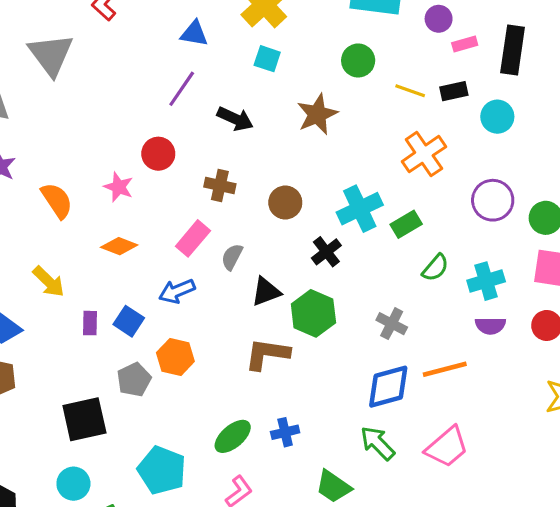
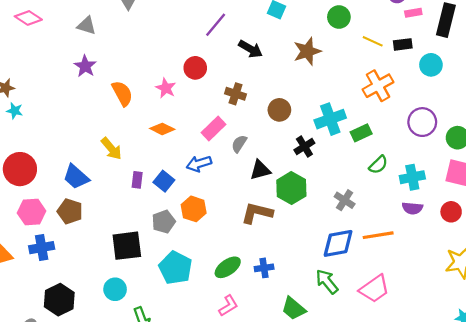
cyan pentagon: (162, 470) -> (175, 268), moved

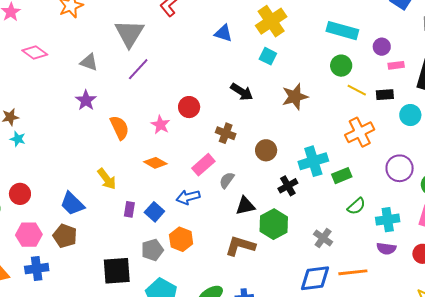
green circle: (339, 17) -> (341, 66), moved
purple line: (216, 25) -> (138, 69), moved
red circle: (20, 169) -> (20, 194), size x0.7

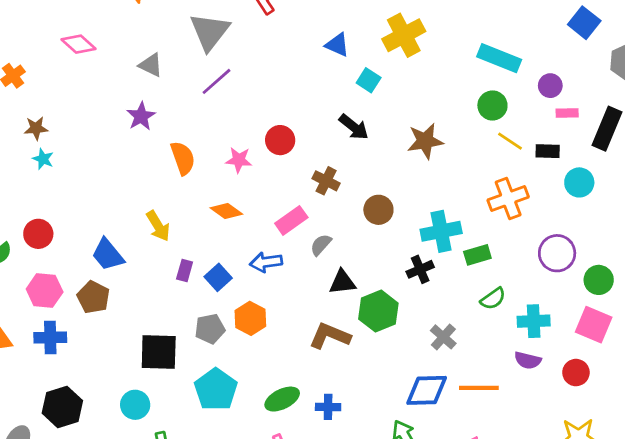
cyan square: (268, 56) -> (369, 80), moved
pink star: (160, 125) -> (239, 160), turned -30
black cross: (288, 186) -> (420, 269), moved

